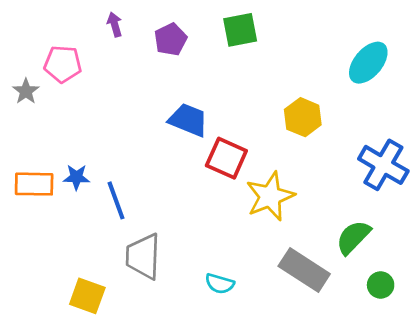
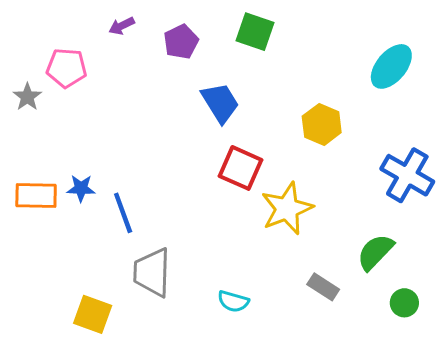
purple arrow: (115, 24) -> (122, 26), turned -100
green square: (240, 30) -> (255, 32), turned 30
blue trapezoid: (188, 120) -> (220, 103), moved, turned 36
gray rectangle: (304, 270) -> (323, 287), size x0.6

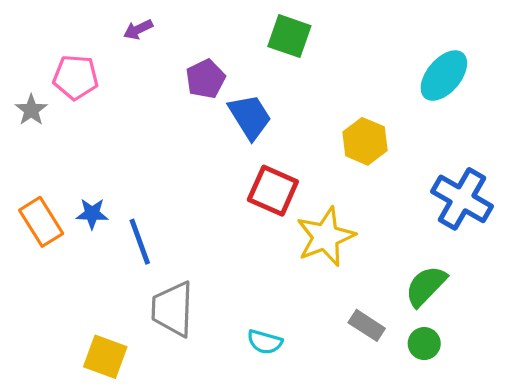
purple pentagon: (181, 42) -> (206, 79), moved
orange rectangle: (36, 196) -> (41, 222), turned 57
green circle: (404, 303) -> (424, 344), moved

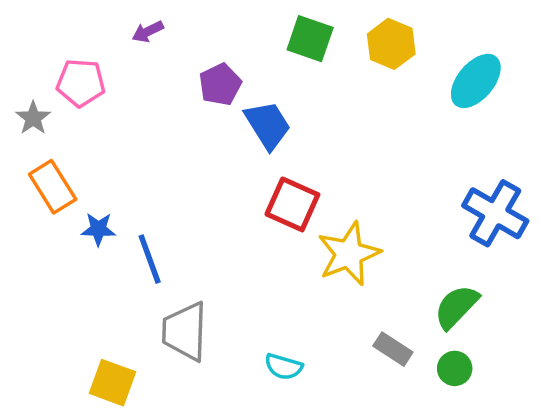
yellow hexagon: (365, 141) -> (391, 44), moved
orange rectangle: (41, 222) -> (53, 187), moved

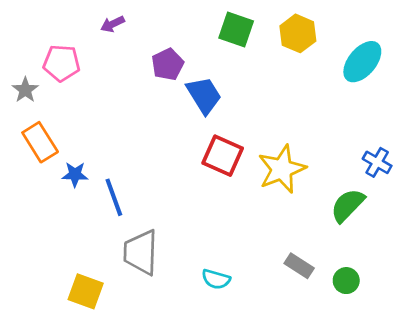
blue cross: (495, 213) -> (377, 162), size x0.6
yellow star: (349, 254) -> (282, 169), moved
green semicircle: (456, 307) -> (348, 205), moved

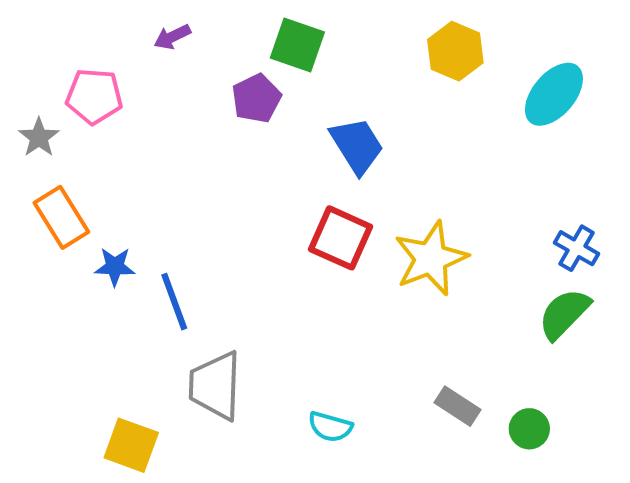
green square: (236, 29) -> (297, 45), moved
blue trapezoid: (204, 95) -> (357, 146), moved
green semicircle: (348, 205) -> (564, 314), moved

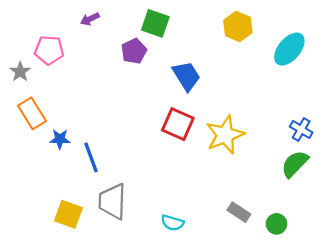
yellow square: (131, 445) -> (68, 214), moved

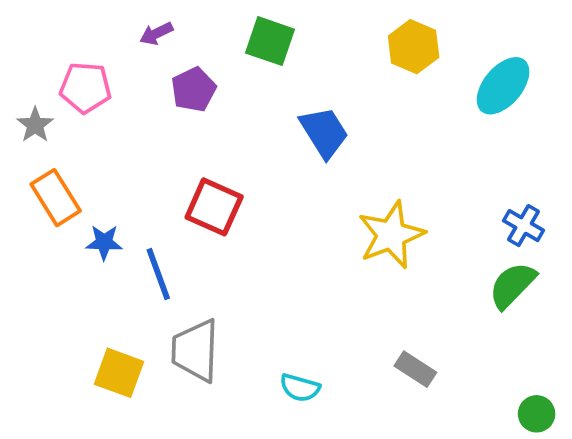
purple pentagon: (134, 51) -> (194, 89), moved
red square: (178, 124) -> (214, 207), moved
green circle: (276, 224) -> (537, 414), moved

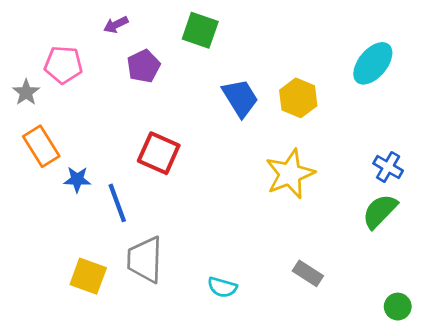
yellow hexagon: (414, 47) -> (298, 98), moved

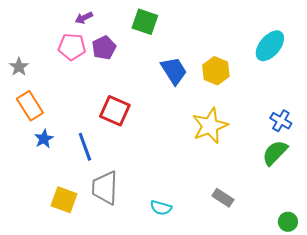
pink pentagon: (63, 65) -> (72, 47), moved
blue star: (77, 179) -> (44, 139), moved, turned -30

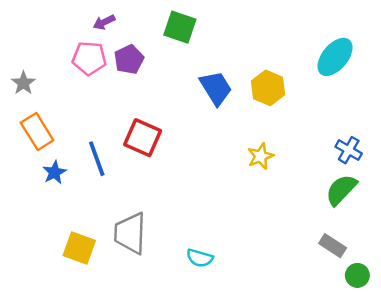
yellow star: (210, 126) -> (261, 156), size x0.6
blue line: (85, 147) -> (97, 159), moved
gray rectangle: (223, 198) -> (333, 246), moved

